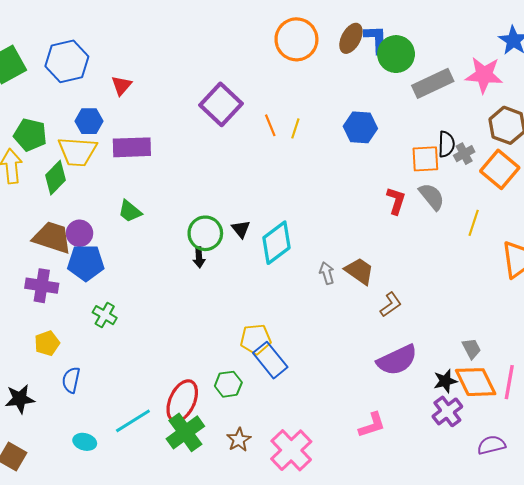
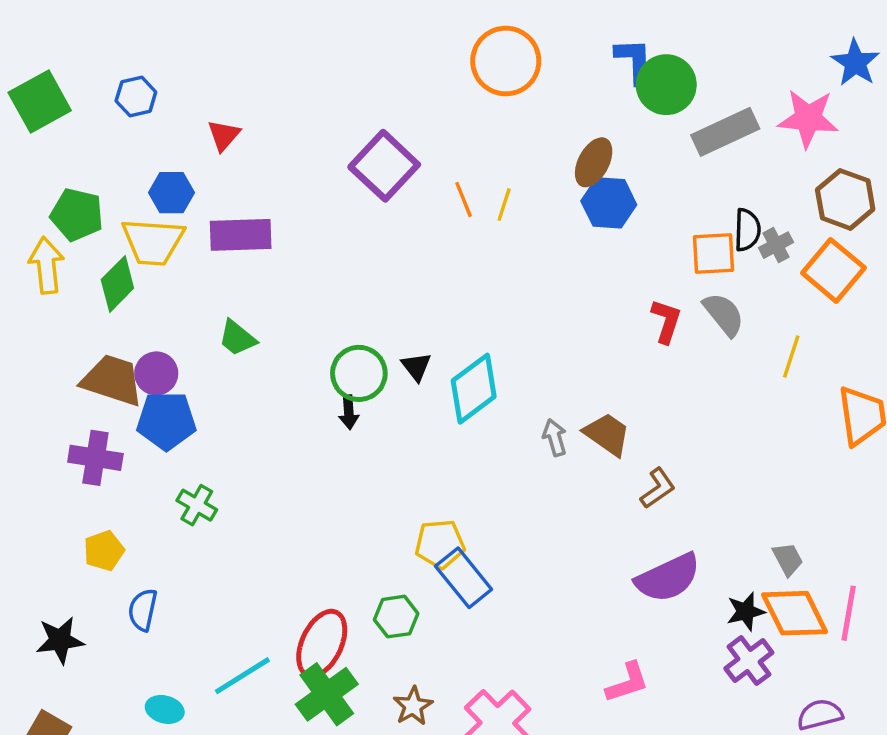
brown ellipse: (351, 38) -> (594, 162), moved
blue hexagon: (67, 61) -> (136, 96), size x0.6

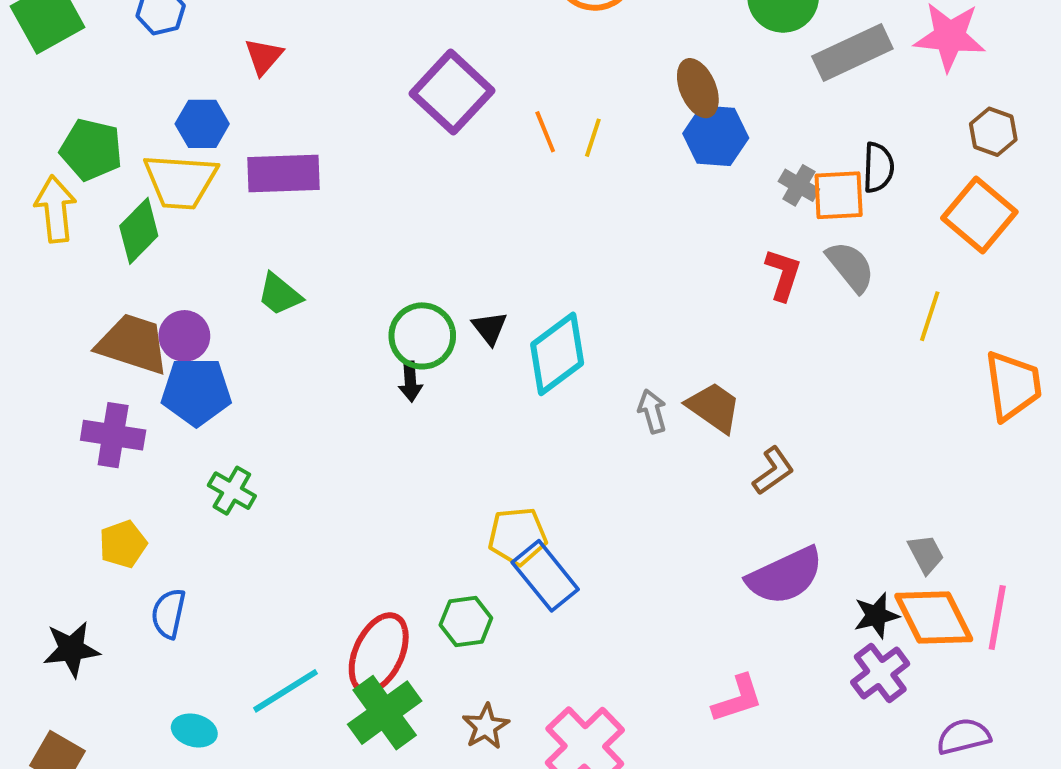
brown ellipse: (594, 162) -> (698, 88), turned -51
brown hexagon: (845, 199) -> (993, 132), size x0.7
gray cross: (776, 245) -> (799, 185), moved, turned -32

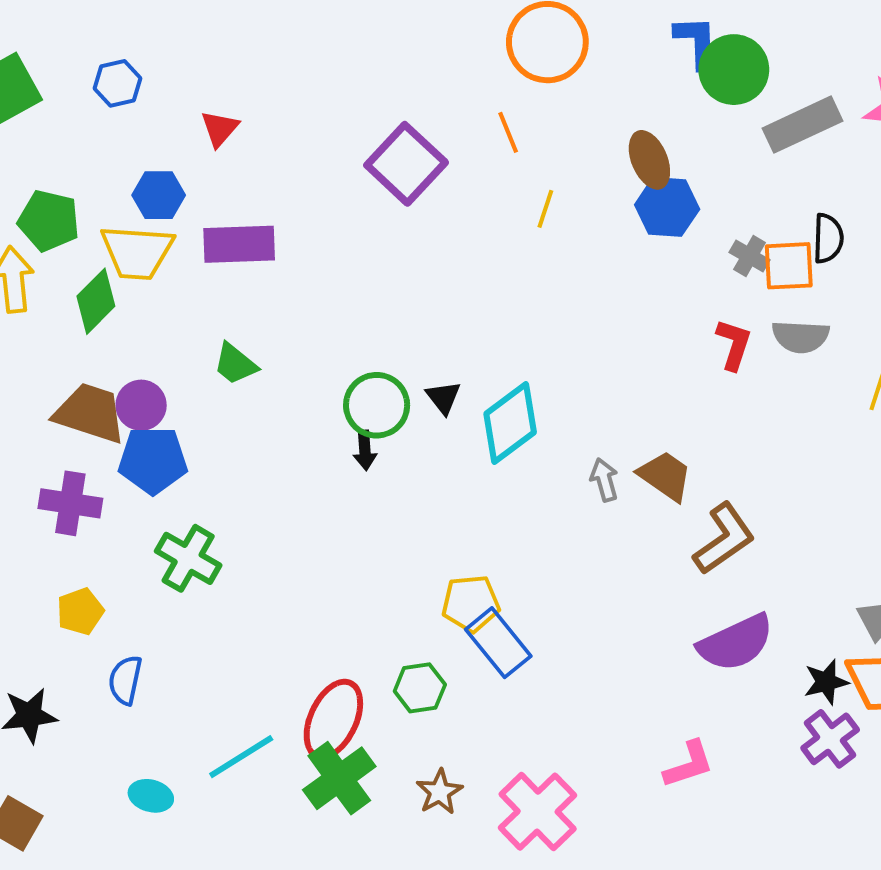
orange line: (545, 132) -> (508, 132), moved
gray semicircle: (850, 267) -> (801, 337), turned 132
brown L-shape: (773, 471) -> (724, 539), size x1.5
green cross: (232, 491) -> (188, 558), size x1.4

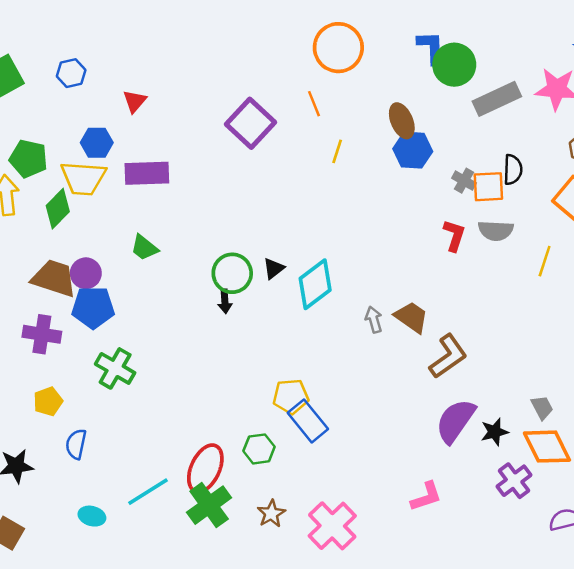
black triangle: (443, 397) -> (274, 268), turned 30
purple semicircle: (736, 643) -> (455, 421), turned 150
black star: (826, 682) -> (494, 432), moved

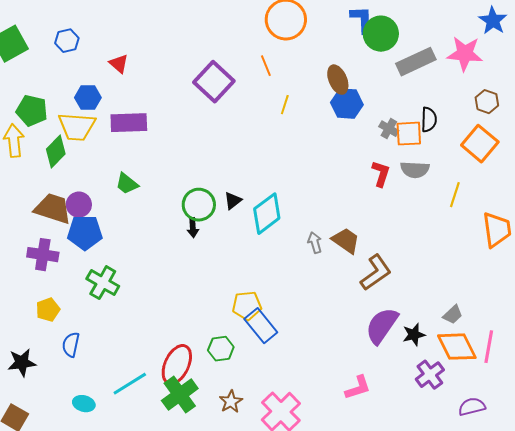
red triangle: (135, 101) -> (119, 64), turned -30
gray trapezoid: (542, 407) -> (453, 315), turned 75

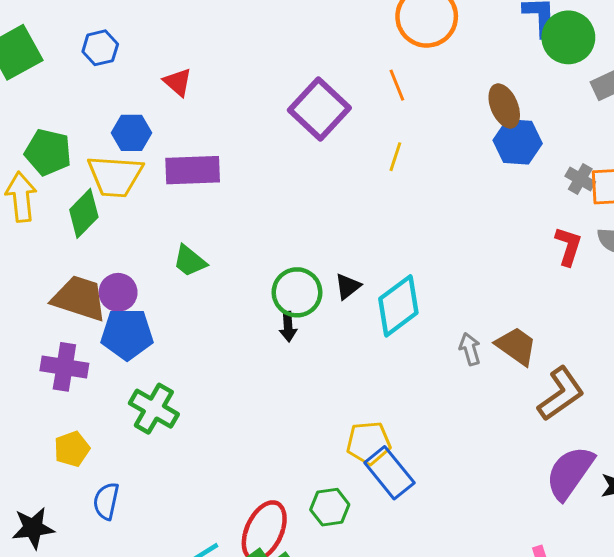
yellow line: (285, 105) -> (395, 157), moved

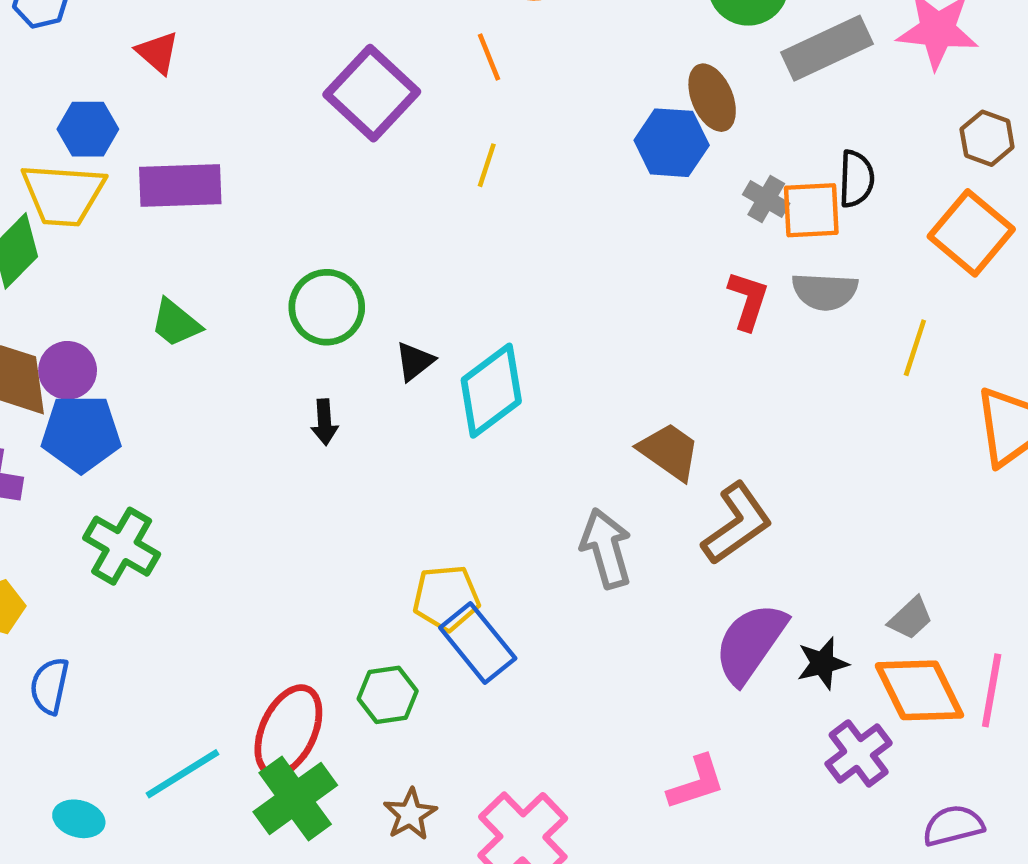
brown ellipse: (504, 106) -> (712, 98), moved
green circle: (297, 292) -> (327, 307), moved
gray arrow: (470, 349) -> (606, 548), moved, size x1.6

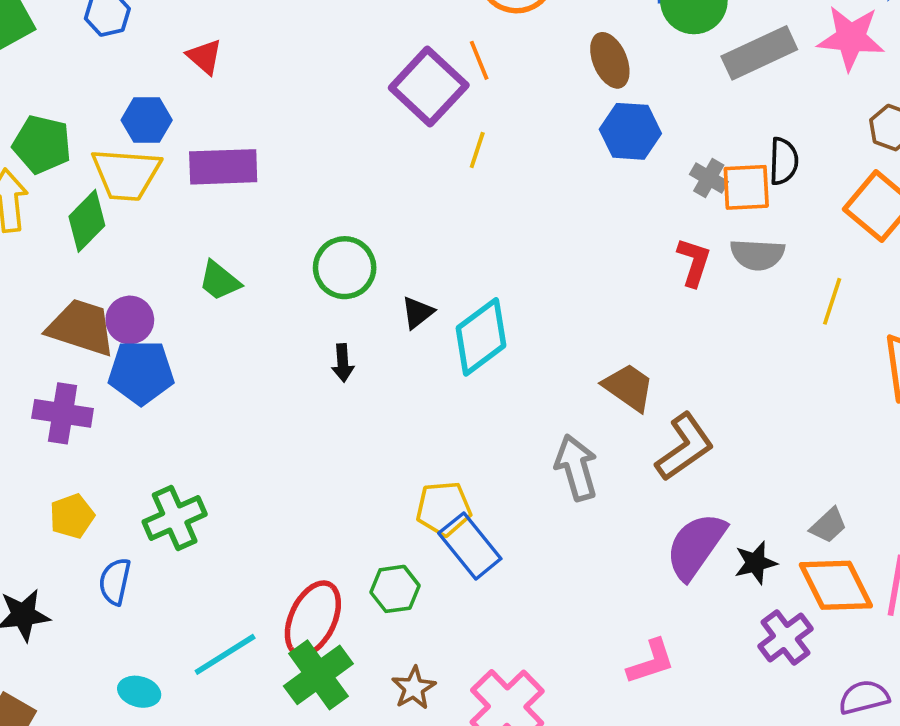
purple square: (372, 93) -> (429, 86), moved
brown ellipse: (712, 98) -> (610, 60), moved
green cross: (122, 546) -> (175, 518), moved, turned 36

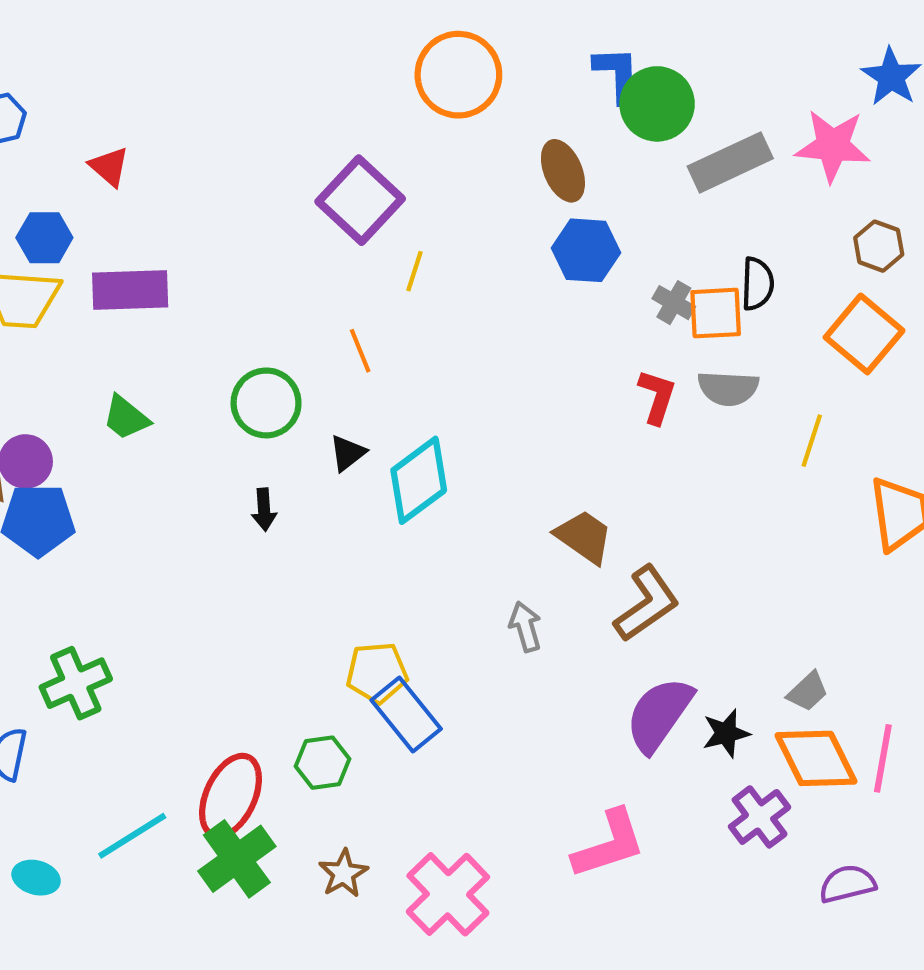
orange line: (479, 60) -> (360, 351), moved
gray arrow: (576, 468) -> (525, 627), size x0.7
pink L-shape: (651, 662) -> (609, 844), size x1.4

